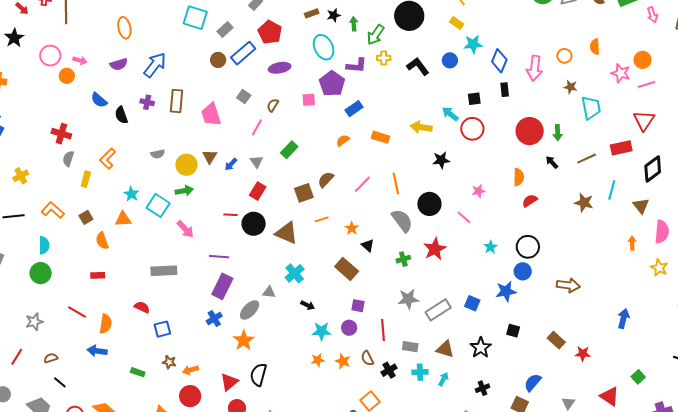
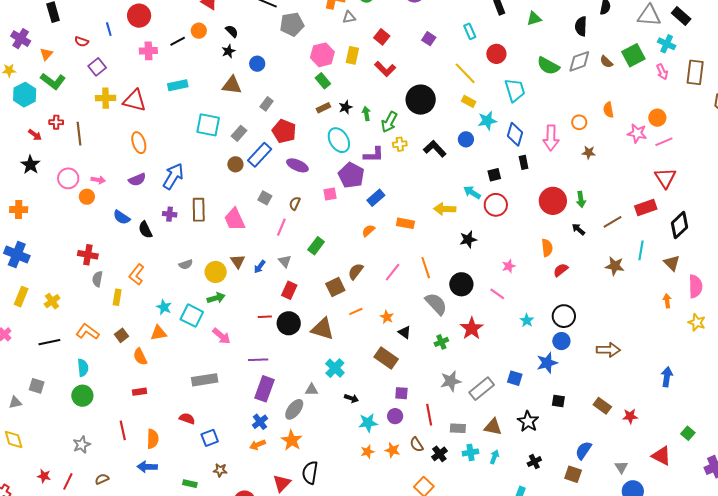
purple ellipse: (280, 68) -> (297, 165), turned 40
cyan trapezoid: (591, 108) -> (515, 90), moved
red line: (77, 312) -> (123, 430), turned 54
orange arrow: (190, 370) -> (258, 445), moved

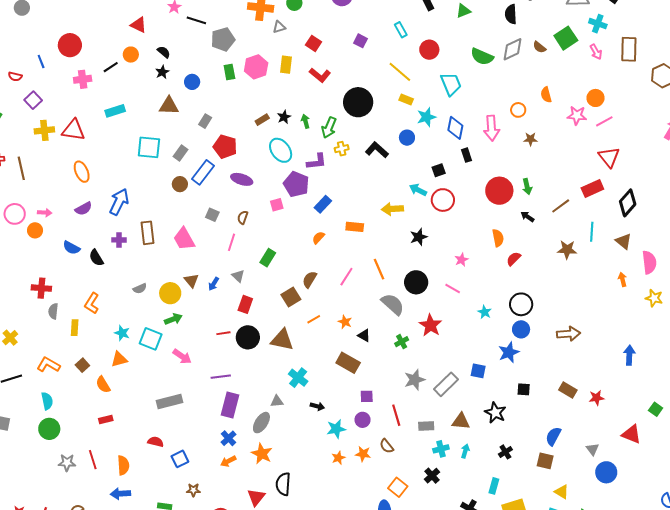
green rectangle: (323, 81) -> (229, 72), moved, turned 35
gray star: (82, 445) -> (67, 463), moved, turned 30
black cross: (439, 454) -> (432, 476), moved

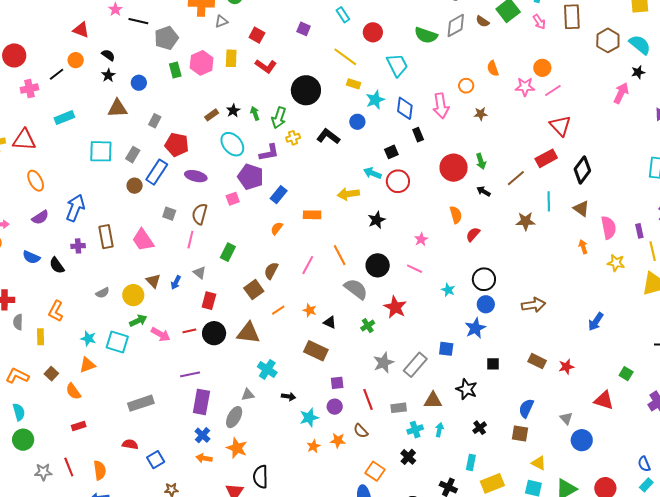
brown semicircle: (243, 217) -> (200, 214), size x1.5
blue arrow: (629, 355) -> (596, 322), turned -144
pink arrow: (182, 356) -> (161, 334), moved
orange arrow: (228, 461) -> (204, 458), turned 42

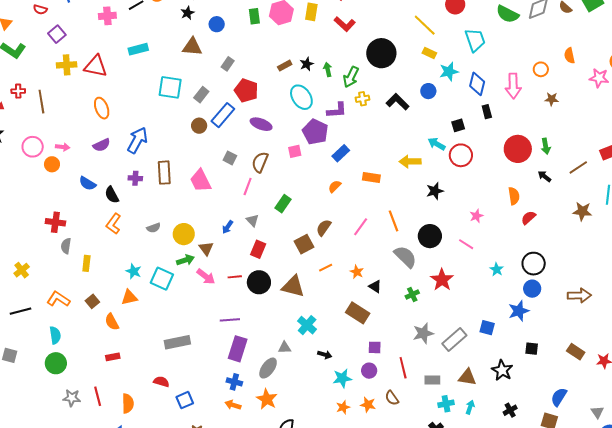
brown triangle: (153, 281) -> (206, 249), moved
orange L-shape: (56, 311) -> (113, 224), moved
blue cross: (202, 435) -> (234, 382), turned -35

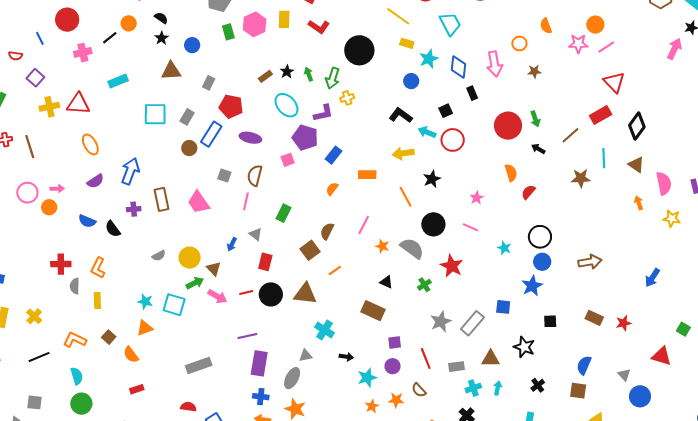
black L-shape: (398, 102) -> (401, 115), moved
orange line: (393, 221) -> (405, 197), moved
orange L-shape: (113, 224) -> (98, 268), moved
orange star: (357, 272) -> (382, 246), moved

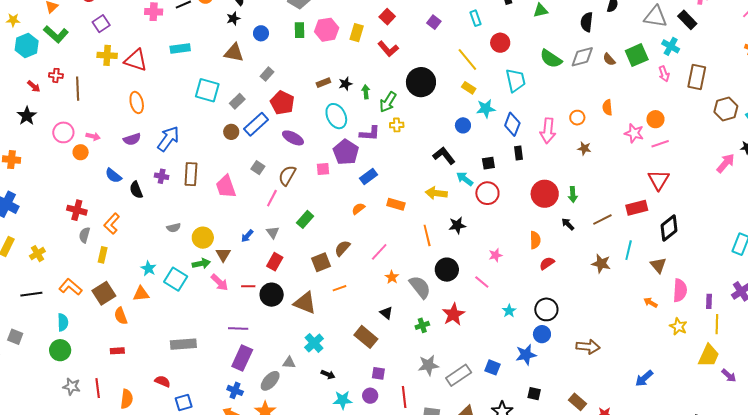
orange arrow: (639, 203) -> (651, 303), turned -56
brown square: (109, 337) -> (104, 293), size x1.6

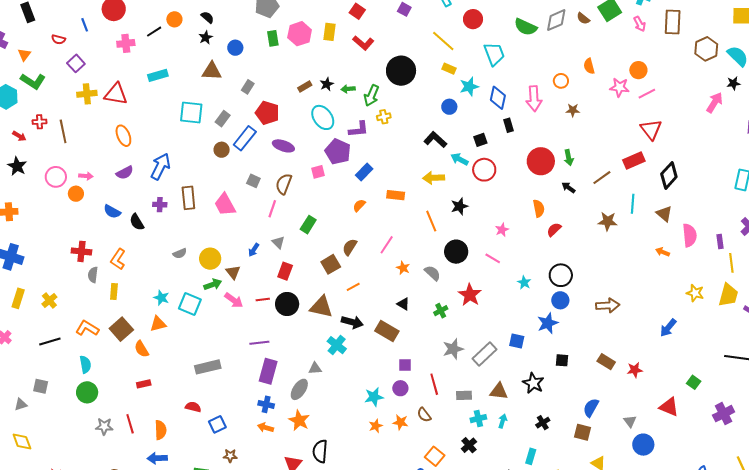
green arrow: (366, 92) -> (348, 89), turned -80
gray semicircle: (420, 287) -> (432, 273), size x0.7
yellow star: (678, 326) -> (695, 293), moved
black arrow: (328, 374) -> (352, 322), moved, size x1.5

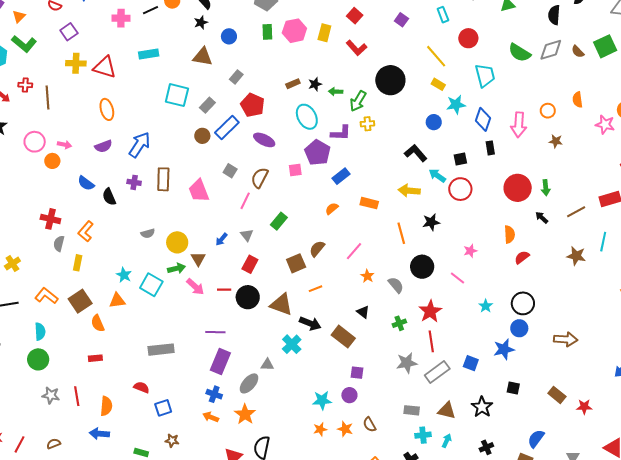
red line: (434, 384) -> (431, 341), moved

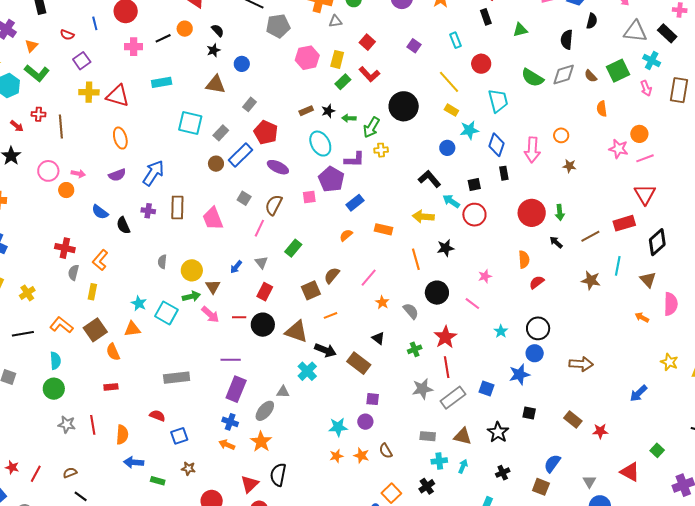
green rectangle: (267, 32) -> (343, 82), moved, turned 49
orange semicircle: (578, 100) -> (602, 109), moved
gray semicircle: (148, 233) -> (162, 262), turned 112
blue arrow: (99, 434) -> (134, 462), moved

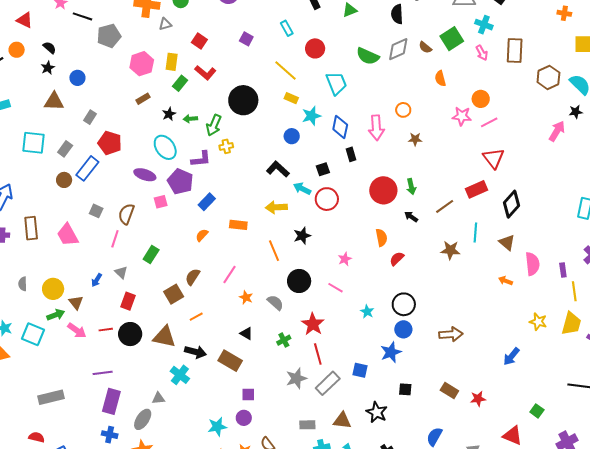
brown rectangle: (306, 111) -> (143, 99), moved
purple ellipse: (278, 167) -> (145, 175), moved

